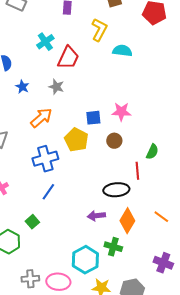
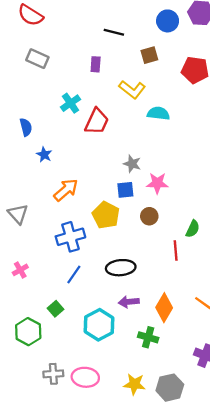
yellow L-shape: (99, 30) -> (132, 89), turned 100
gray star: (56, 87) -> (132, 164), moved
black ellipse: (116, 190) -> (121, 268), moved
cyan hexagon: (85, 260) -> (99, 325), moved

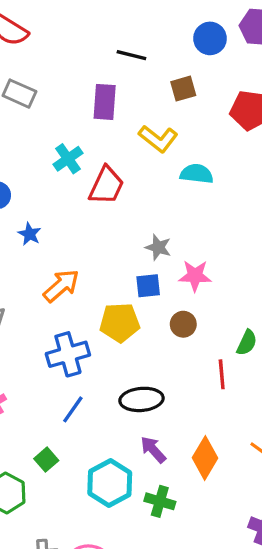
purple rectangle: (96, 64) -> (105, 102), size x1.5
yellow pentagon: (106, 215) -> (120, 323), turned -30
purple arrow: (129, 302) -> (153, 450), turned 54
green cross: (148, 337) -> (160, 501), moved

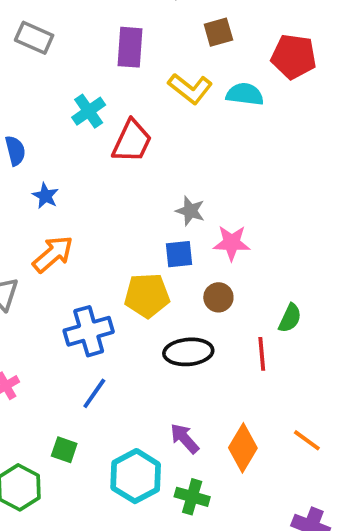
cyan semicircle: (197, 174) -> (245, 94), moved
orange arrow: (61, 286) -> (53, 254), moved
black ellipse: (141, 399) -> (188, 352), moved
green square: (46, 460) -> (64, 450), turned -30

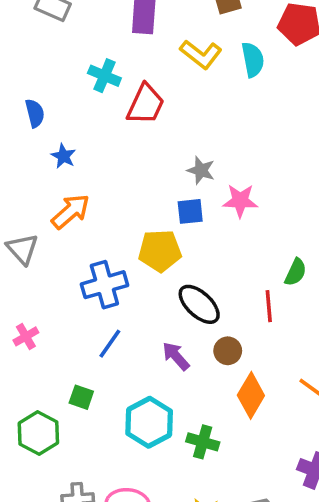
cyan semicircle: (245, 94) -> (253, 60), turned 72
cyan cross: (89, 111) -> (104, 76), turned -32
brown circle: (218, 297) -> (228, 351), moved
black ellipse: (188, 352) -> (199, 304), turned 48
purple arrow: (185, 438) -> (176, 356), moved

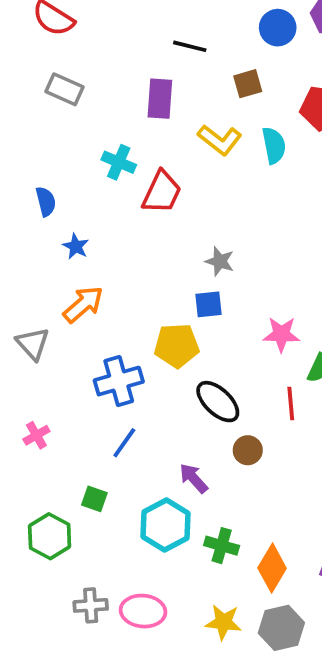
pink star: (240, 201) -> (281, 334), moved
purple arrow: (176, 356) -> (194, 478), moved
orange diamond: (251, 395) -> (272, 568), moved

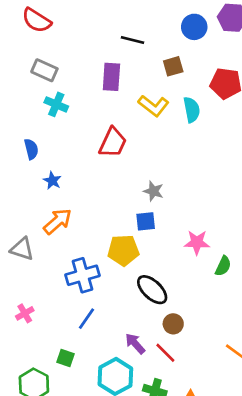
cyan cross: (119, 162) -> (56, 104), moved
gray triangle: (33, 344) -> (22, 249), turned -30
red line: (291, 403) -> (165, 353), moved, turned -40

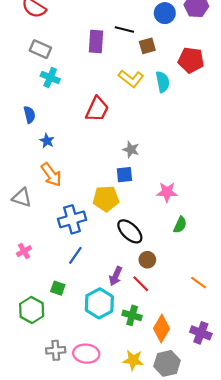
black line: (132, 40) -> (124, 29), moved
purple rectangle: (111, 77) -> (96, 41), moved
orange arrow: (58, 221) -> (51, 175), turned 95
green semicircle: (223, 266) -> (180, 225), moved
purple arrow: (135, 344) -> (116, 276), turned -114

